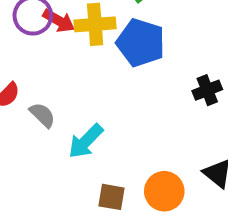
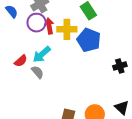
red arrow: (59, 21) -> (49, 26), turned -133
cyan arrow: (86, 141) -> (42, 54), moved

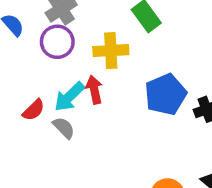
red arrow: (49, 26) -> (94, 90), moved
blue pentagon: (89, 40) -> (165, 94), moved, turned 30

